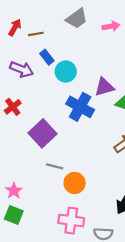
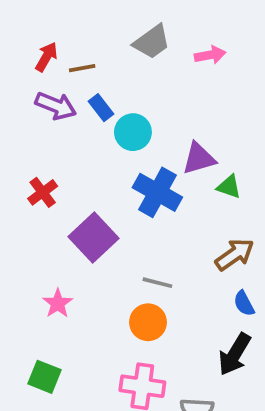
purple arrow: (22, 69) -> (56, 106), moved
gray line: (55, 166) -> (157, 283), moved
pink star: (14, 191) -> (58, 303), moved

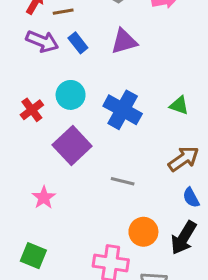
cyan circle: (133, 132) -> (71, 95), moved
purple triangle: (199, 158) -> (124, 41), moved
orange circle: (148, 322) -> (143, 232), moved

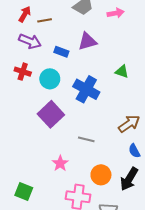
blue rectangle: (78, 43) -> (61, 52), moved, turned -32
green triangle: (179, 105) -> (122, 72), moved
red cross: (32, 110) -> (23, 72), moved, turned -35
pink star: (44, 198) -> (60, 163), moved

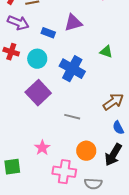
pink star: (60, 163) -> (42, 148), moved
green square: (24, 192) -> (12, 167), turned -30

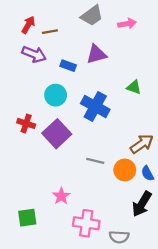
red cross: (11, 52) -> (26, 123), moved
orange circle: (86, 151) -> (125, 170), moved

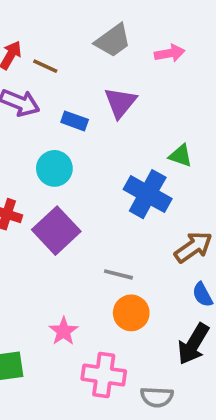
brown line: (50, 32) -> (45, 66), turned 35
purple triangle: (96, 54) -> (120, 103), turned -35
blue cross: (95, 106) -> (148, 194), moved
orange circle: (125, 170) -> (131, 313), moved

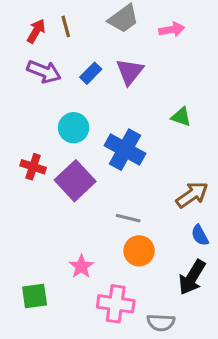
brown line: (45, 66) -> (66, 26), moved, turned 50
blue rectangle: (75, 121) -> (91, 73), moved, turned -65
blue cross: (148, 194) -> (125, 150), moved

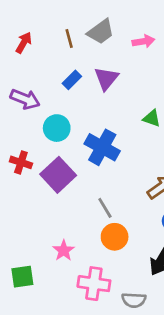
brown line: (66, 26) -> (69, 39), moved
purple arrow: (44, 72) -> (25, 99), moved
gray line: (128, 218) -> (105, 208), turned 45

